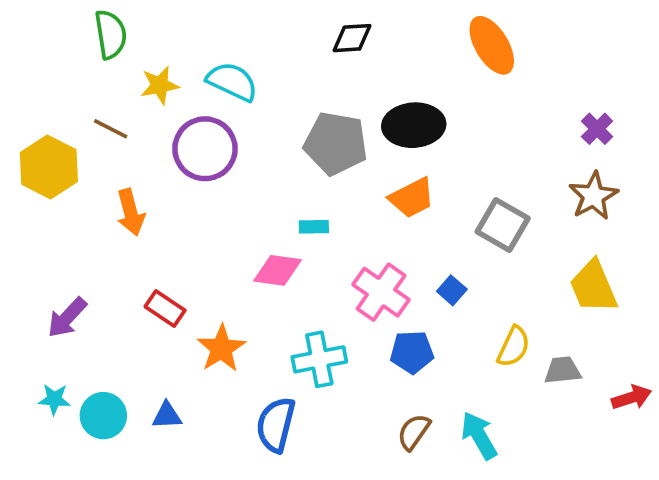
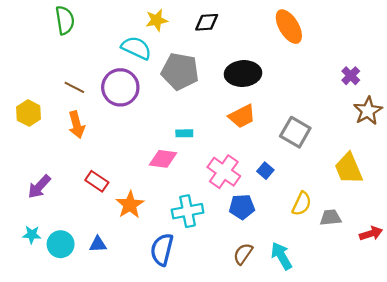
yellow star: (160, 85) -> (157, 20), moved
brown line: (111, 129) -> (74, 87), moved
gray pentagon: (336, 143) -> (180, 71), moved
yellow hexagon: (49, 167) -> (29, 113), moved, size x0.7
brown star: (593, 196) -> (368, 111), moved

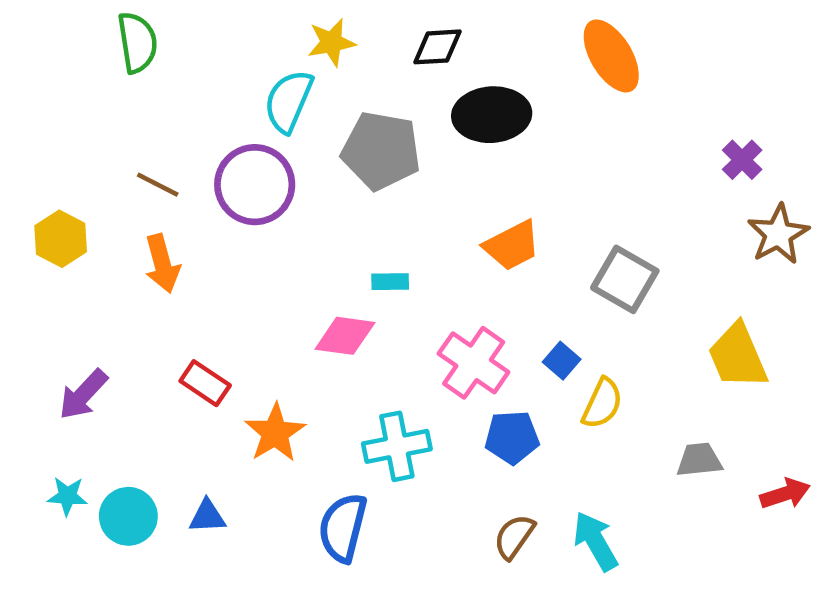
cyan semicircle: (136, 48) -> (289, 101), turned -92
black ellipse: (243, 74) -> (492, 115), moved
yellow semicircle: (302, 204) -> (602, 403), moved

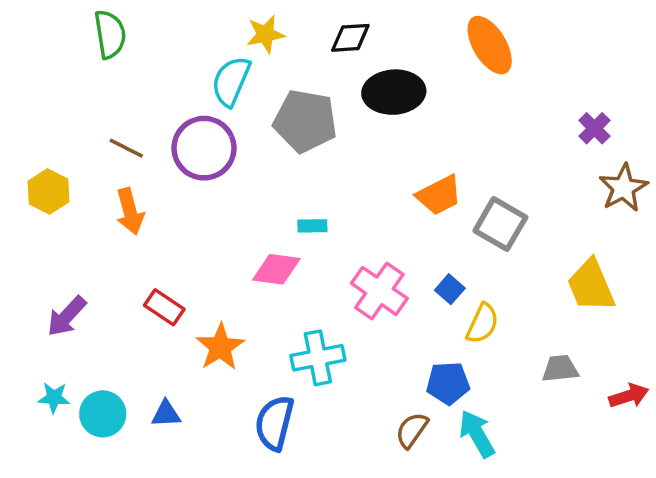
orange trapezoid: (512, 246) -> (439, 195), moved
blue pentagon: (512, 437) -> (448, 383), moved

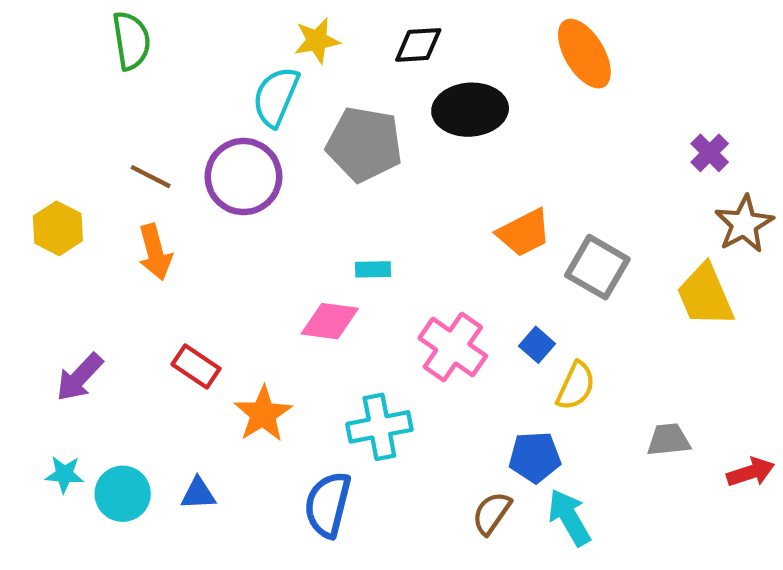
yellow trapezoid: (591, 286) -> (705, 295), moved

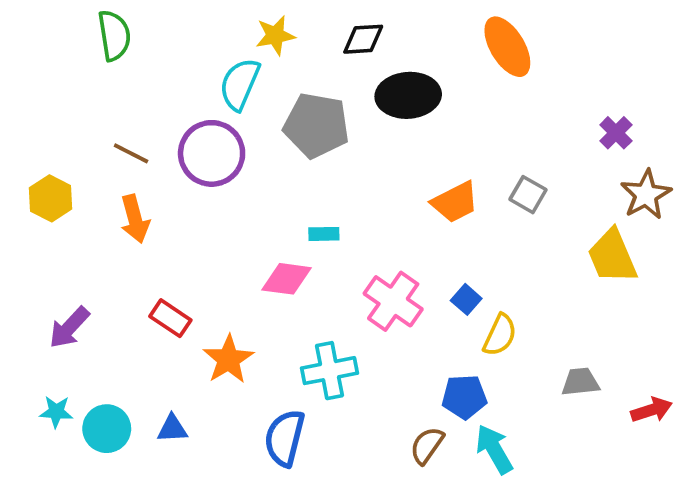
gray square: (597, 267) -> (528, 195), moved, size x0.7

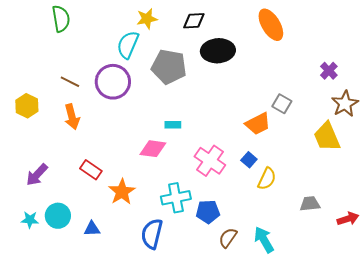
orange trapezoid: (455, 202) -> (258, 124), moved
blue pentagon: (464, 397) -> (208, 212), moved
cyan circle: (107, 429) -> (58, 216), moved

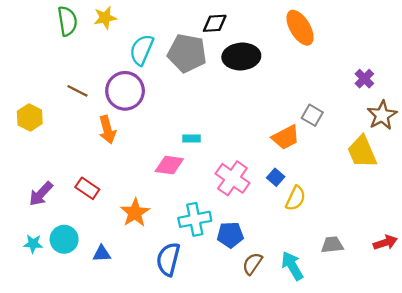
yellow star: (147, 19) -> (105, 18), moved
gray pentagon: (169, 67) -> (187, 53), moved
orange arrow: (72, 117) -> (107, 130), moved
red rectangle: (91, 170) -> (87, 188), moved
gray trapezoid: (310, 204) -> (332, 245), moved

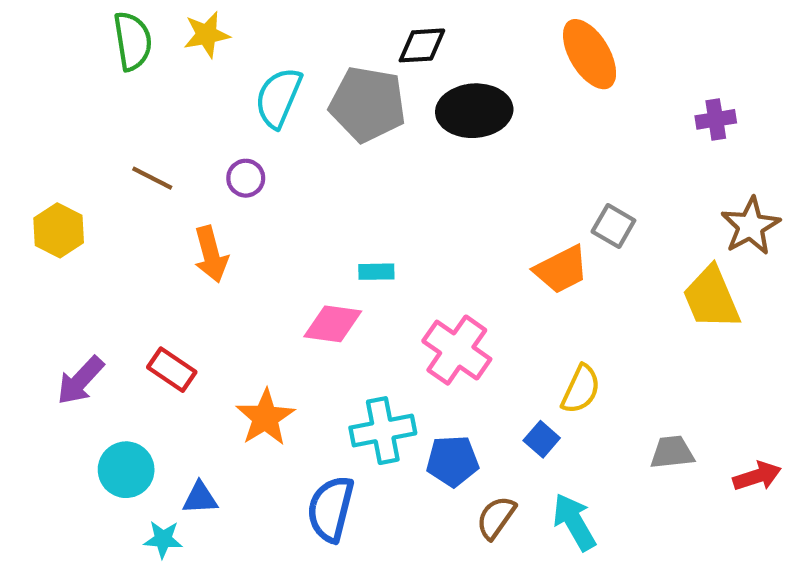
purple cross: (364, 79) -> (716, 119), moved, turned 36
purple circle: (125, 91) -> (246, 178), size x0.5
blue square: (276, 177) -> (542, 439), moved
cyan star: (33, 244) -> (163, 539), moved
gray trapezoid: (332, 245) -> (672, 452), moved

